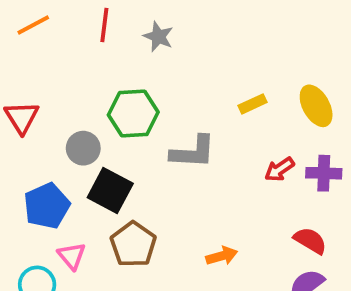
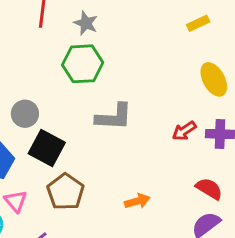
yellow rectangle: (253, 104) -> (198, 23), moved
green hexagon: (133, 114) -> (83, 64), moved

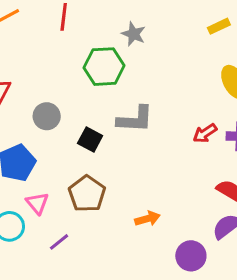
gray star: (86, 23) -> (134, 34), moved
black square: (47, 148) -> (90, 139), moved, size x0.7
orange arrow: (137, 201) -> (147, 219), moved

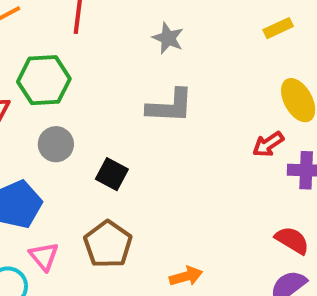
green hexagon: (104, 67) -> (44, 80), moved
gray L-shape: (135, 119) -> (170, 106), moved
red arrow: (205, 133) -> (268, 144), moved

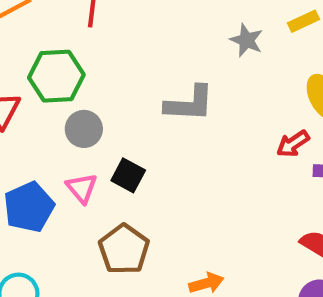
gray star: (168, 38) -> (246, 40), moved
gray circle: (56, 144) -> (84, 129), moved
pink triangle: (44, 256) -> (82, 188), moved

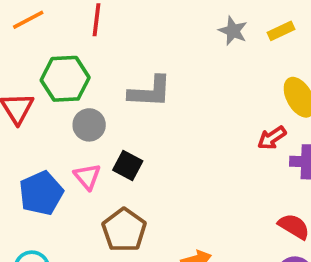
gray star: (246, 40) -> (233, 31), moved
gray L-shape: (189, 104) -> (150, 92), moved

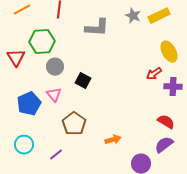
yellow rectangle: (281, 31) -> (159, 16), size x1.5
gray L-shape: (150, 92) -> (97, 28), moved
black square: (128, 165) -> (83, 81), moved

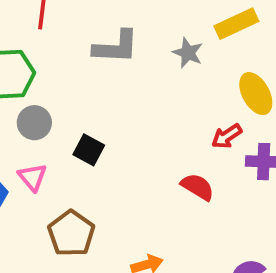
gray star: (133, 16) -> (188, 53), moved
red semicircle: (166, 122) -> (198, 187), moved

